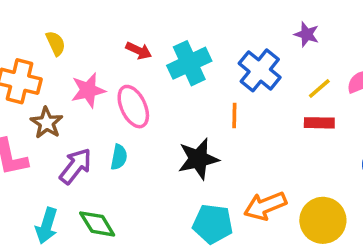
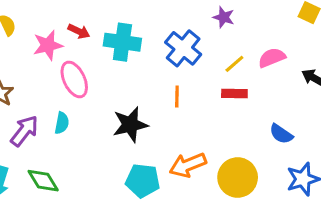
cyan cross: (189, 63) -> (122, 42), turned 33
pink star: (88, 90) -> (48, 45), moved
orange line: (234, 116) -> (177, 97), moved

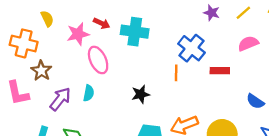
blue cross: (183, 48) -> (191, 48), moved
yellow line: (234, 64) -> (243, 13), moved
black star: (130, 125) -> (141, 94), size x0.7

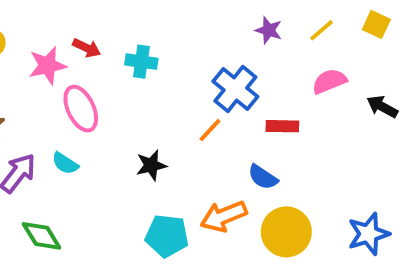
cyan cross: (135, 32) -> (141, 62), size x0.7
orange line: (176, 73) -> (210, 130), turned 42
cyan semicircle: (89, 93) -> (65, 163), turned 112
blue semicircle: (255, 101) -> (263, 177), moved

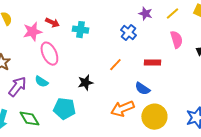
pink semicircle: (329, 81) -> (176, 40), turned 96
blue cross: (235, 89) -> (128, 33), moved, size x0.7
cyan pentagon: (167, 236) -> (64, 109), moved

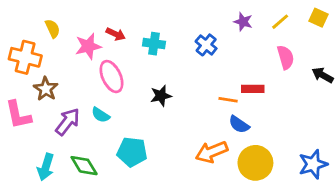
blue cross: (128, 33) -> (206, 45), moved
orange line: (115, 65) -> (228, 100), moved, turned 56
black star: (85, 83) -> (161, 96), moved

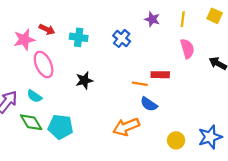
yellow line: (280, 22) -> (183, 19), turned -42
yellow circle: (255, 163) -> (176, 140), moved, size x0.6
green diamond: (84, 166) -> (31, 122), moved

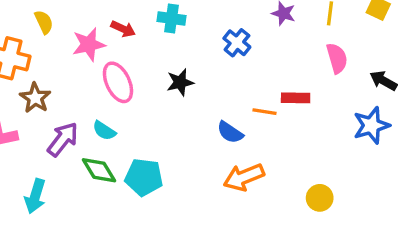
cyan cross: (79, 37) -> (171, 19), moved
black star: (84, 80) -> (180, 82), moved
blue semicircle: (149, 104) -> (230, 132), moved
blue star: (210, 137) -> (371, 125), moved

